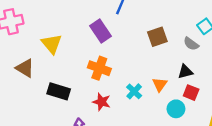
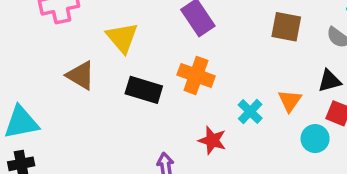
brown square: (157, 37) -> (286, 27), turned 30
black rectangle: (59, 91) -> (144, 90), moved
red star: (102, 102) -> (212, 140), moved

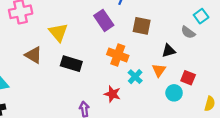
brown square: (286, 27) -> (142, 26), moved
orange cross: (196, 75) -> (118, 55), moved
black triangle: (329, 81) -> (169, 51), moved

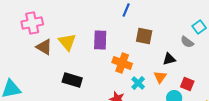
purple rectangle: (104, 20) -> (100, 40), moved, turned 36
brown triangle: (33, 55) -> (44, 47), moved
black rectangle: (71, 64) -> (72, 80), moved

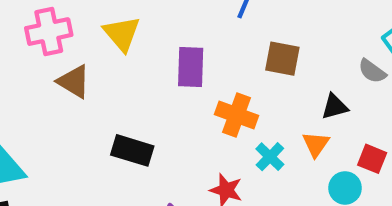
yellow triangle: (67, 42) -> (122, 34), moved

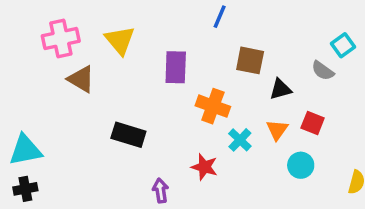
black triangle: (335, 107) -> (280, 89), moved
red square: (372, 159) -> (313, 123), moved

